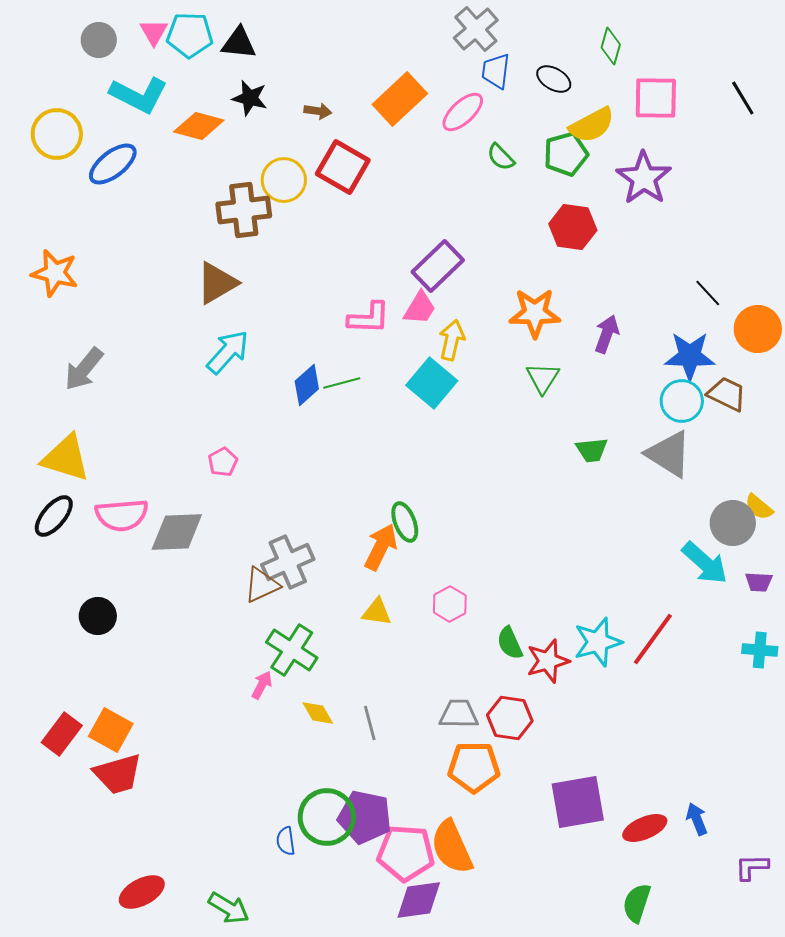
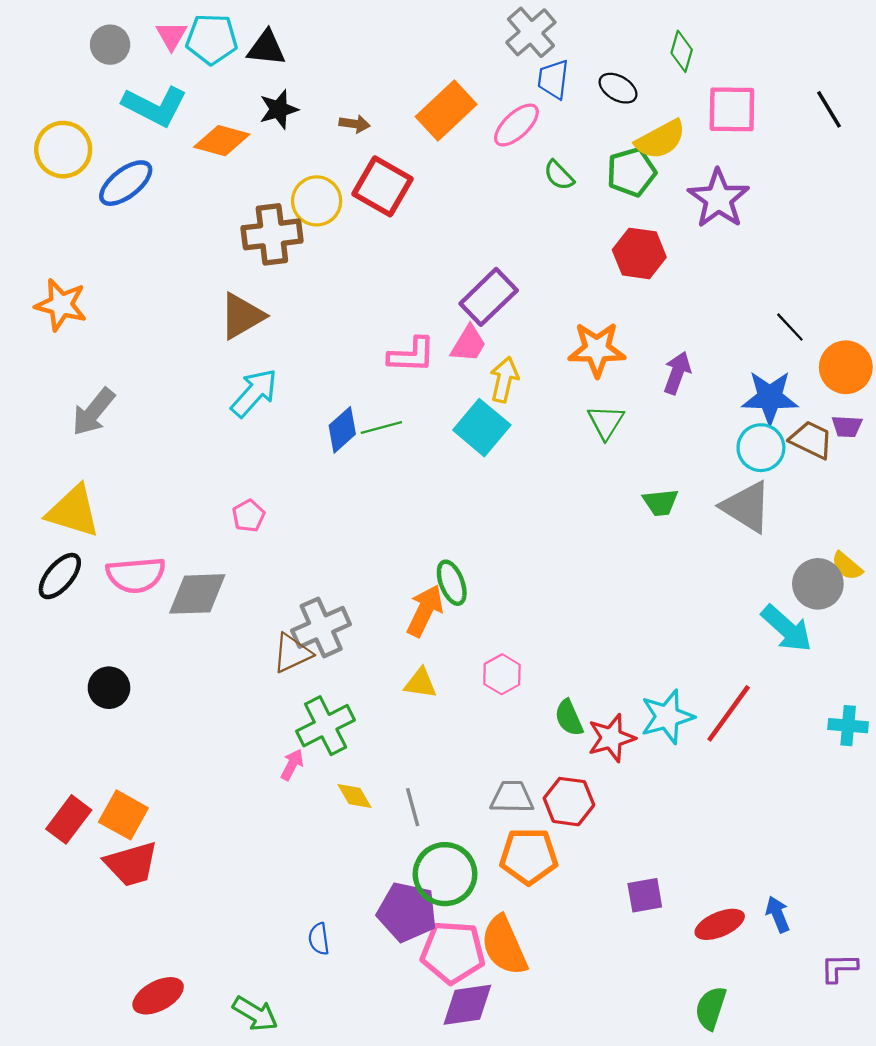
black star: (250, 98) -> (279, 109), turned -30
purple trapezoid: (759, 582) -> (847, 426), moved
green cross: (292, 650) -> (326, 726), turned 30
purple square: (578, 802) -> (645, 895), size x0.6
green circle: (327, 817) -> (445, 874), moved

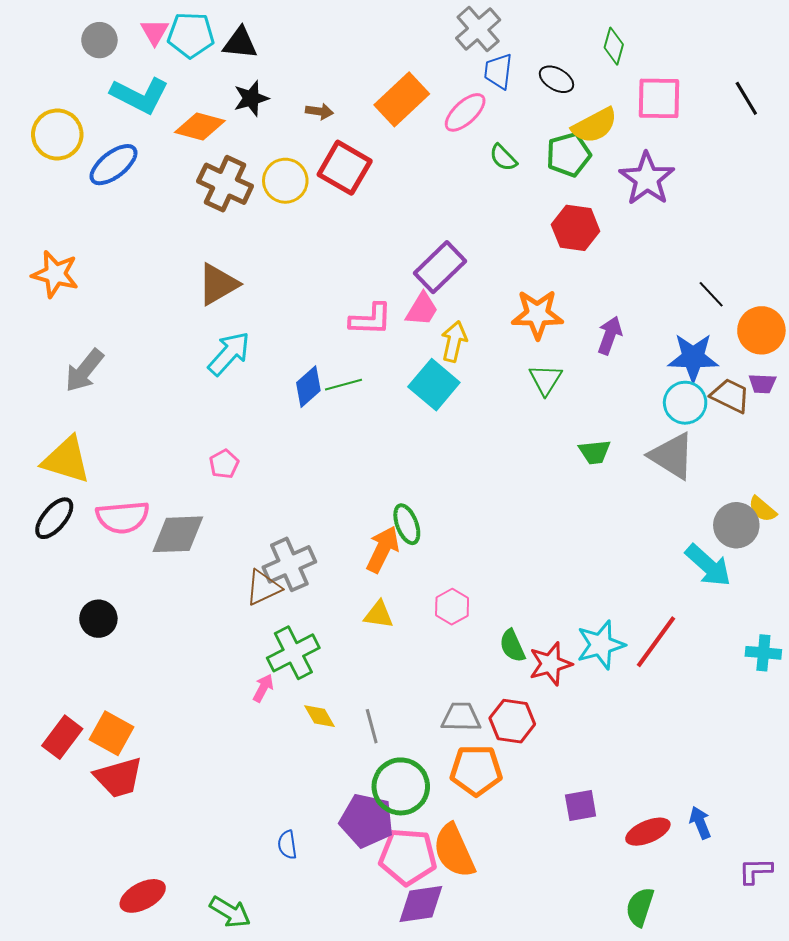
brown cross: (272, 234) -> (225, 184), moved, turned 32

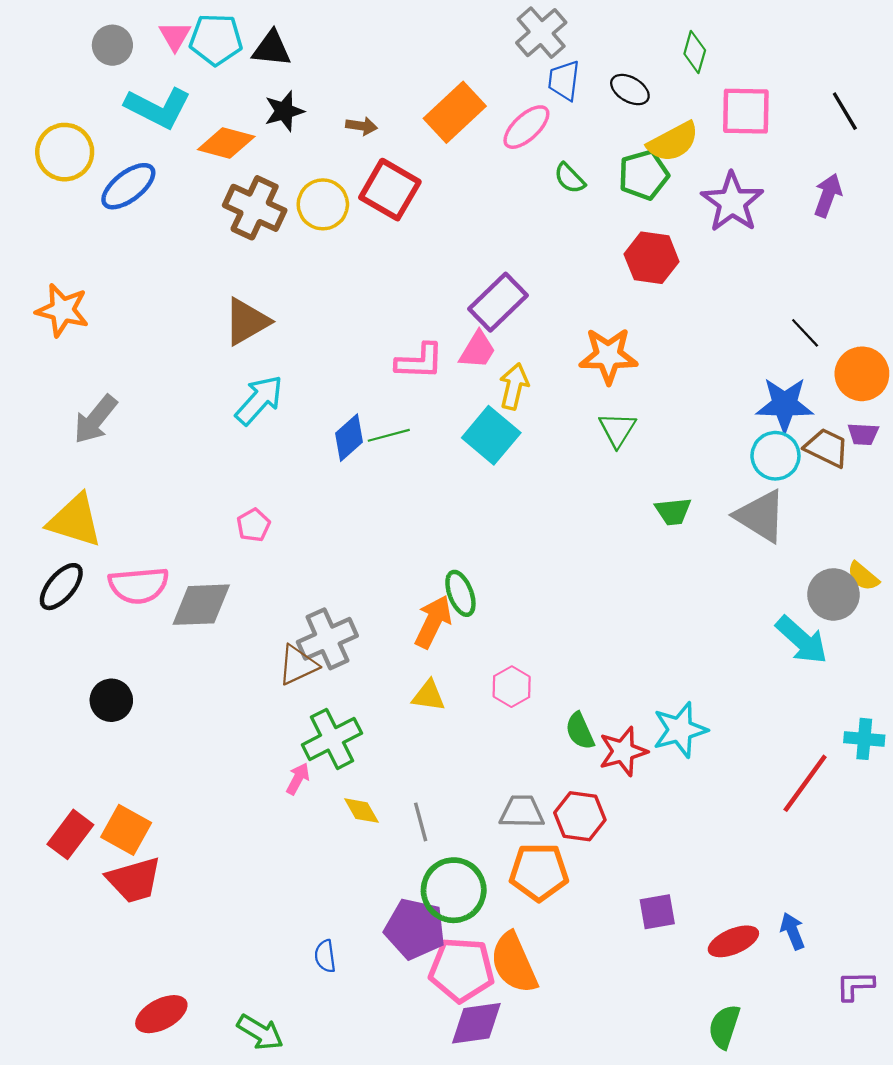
purple arrow: (610, 335) -> (828, 195), moved
red line: (656, 642) -> (805, 783), moved

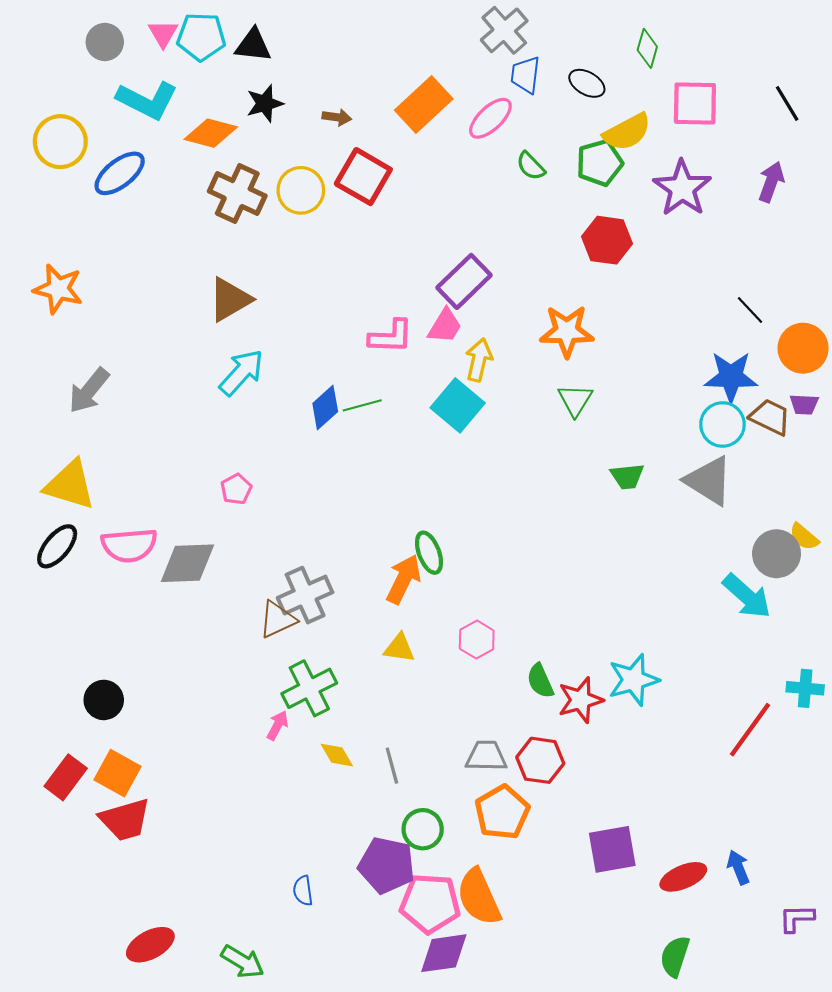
black circle: (111, 700) -> (104, 700), moved
orange pentagon: (539, 872) -> (502, 812), turned -30
green circle: (454, 890) -> (423, 829), size x0.7
purple square: (657, 912) -> (612, 849), size x1.4

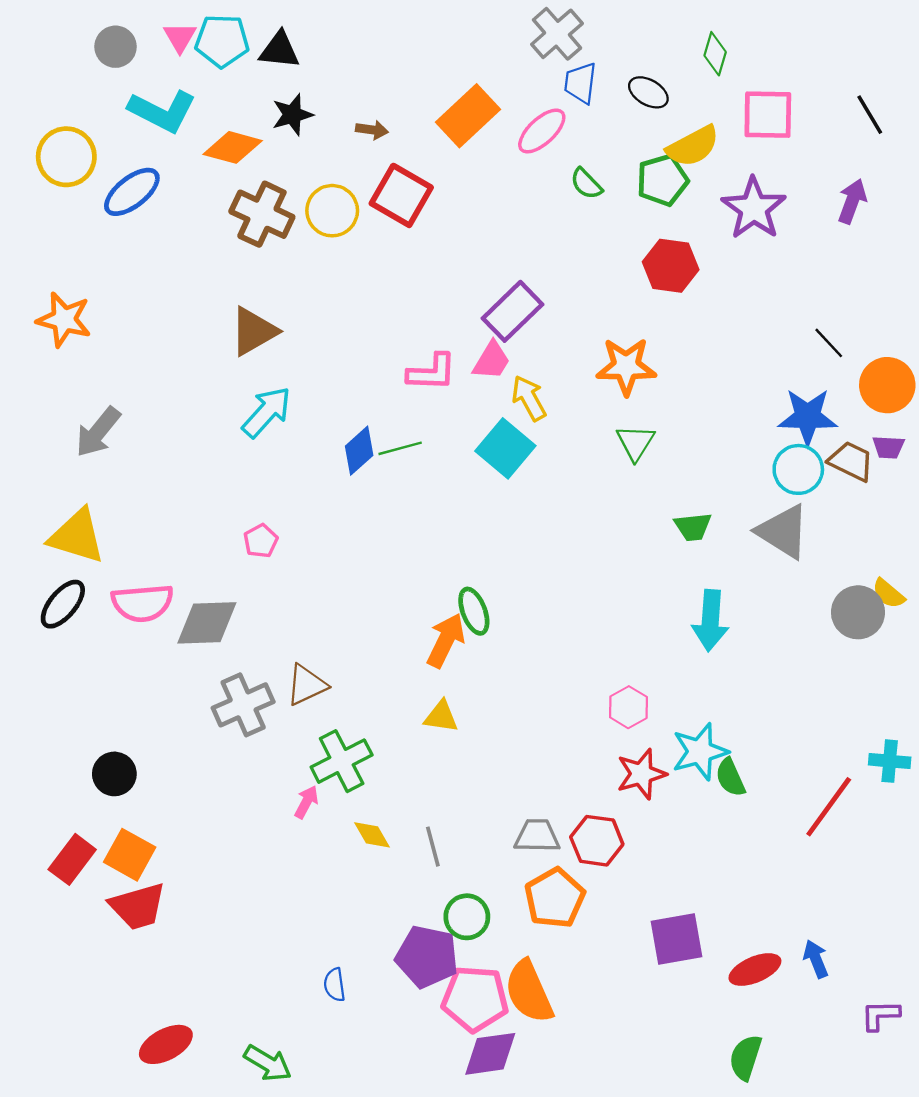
yellow arrow: (479, 360) -> (529, 398), turned -42
gray cross: (305, 595) -> (243, 705), moved
cyan arrow: (747, 596) -> (710, 621), moved, turned 52
pink hexagon: (477, 640) -> (628, 707), moved
green semicircle: (540, 681) -> (730, 777), moved

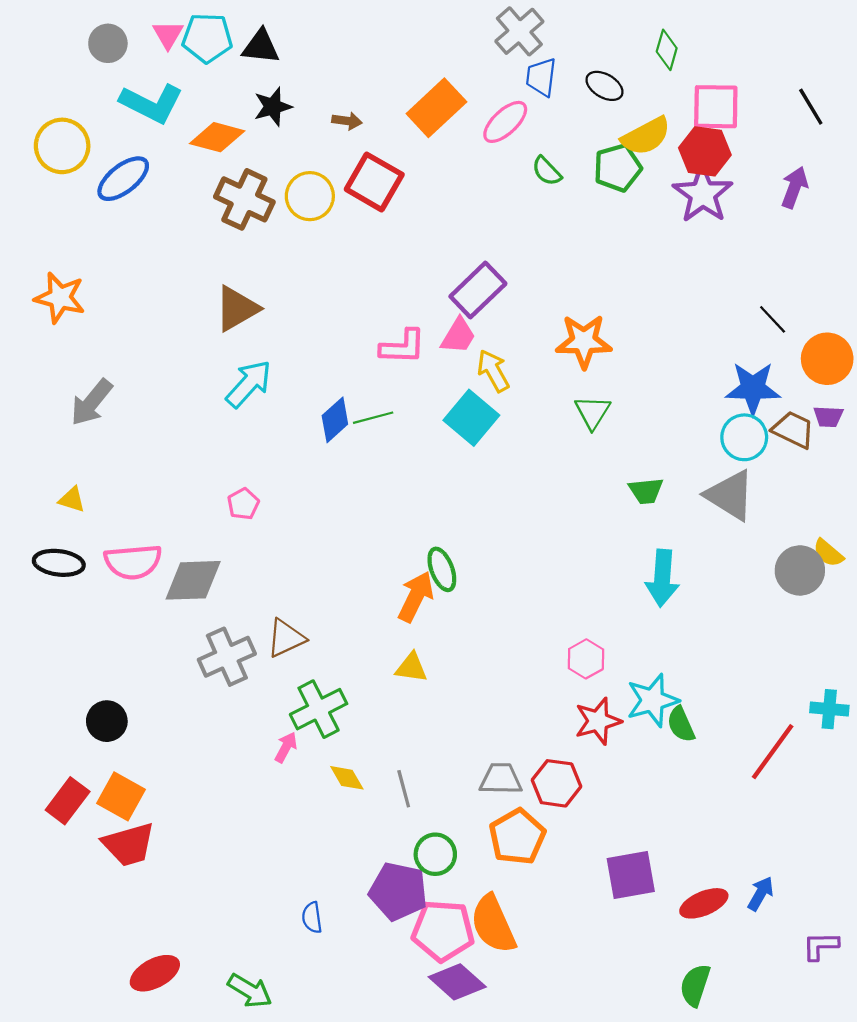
red hexagon: (671, 266) -> (705, 151), moved
yellow triangle: (77, 536) -> (72, 500), size x0.5
black ellipse: (63, 604) -> (59, 563), turned 57
blue arrow: (816, 959) -> (761, 894), turned 52
purple diamond: (490, 1054) -> (457, 982), turned 50

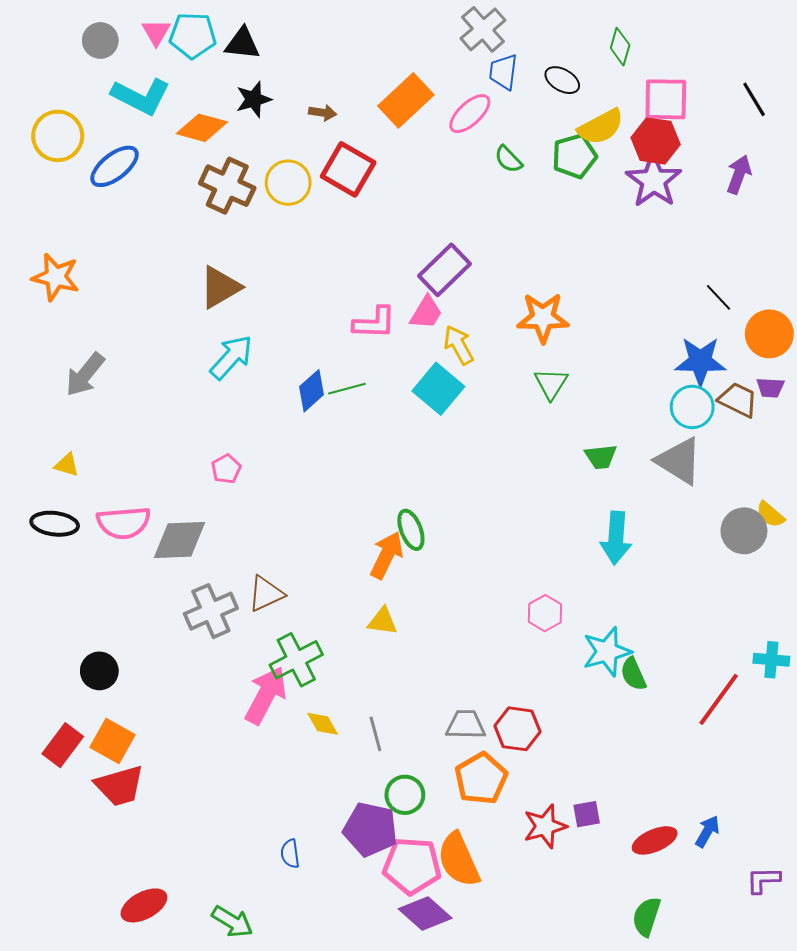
red star: (598, 721) -> (545, 826), moved
pink arrow: (286, 747) -> (266, 695), size x2.0
purple square: (631, 875) -> (587, 814), size x0.6

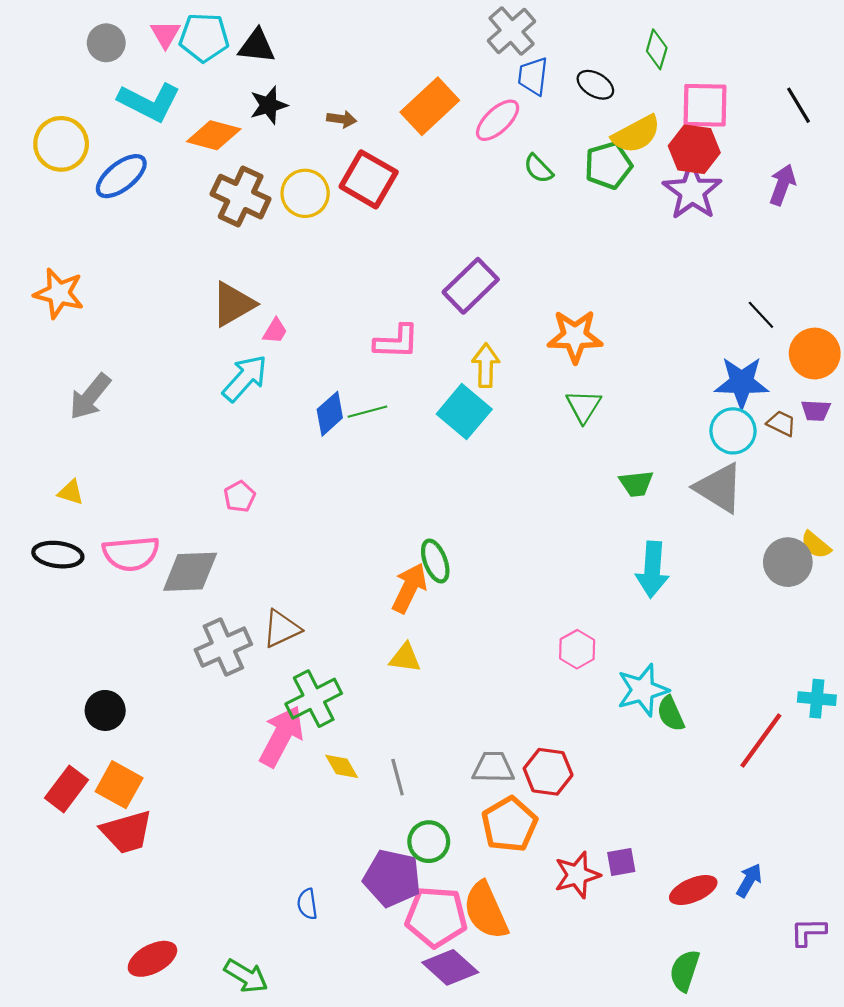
pink trapezoid: (426, 313) -> (275, 331), moved, size x0.7
yellow arrow: (459, 345) -> (486, 365), turned 30
brown trapezoid: (738, 400) -> (781, 423), size x0.7

